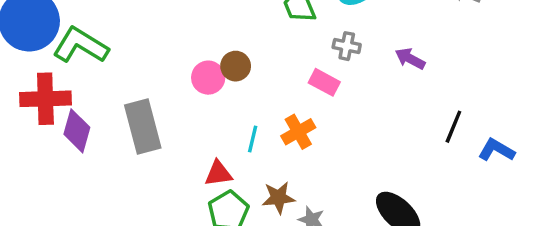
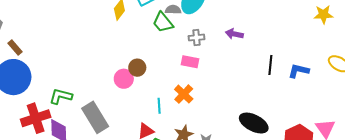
green L-shape: (81, 45) -> (61, 96), moved, size x0.7

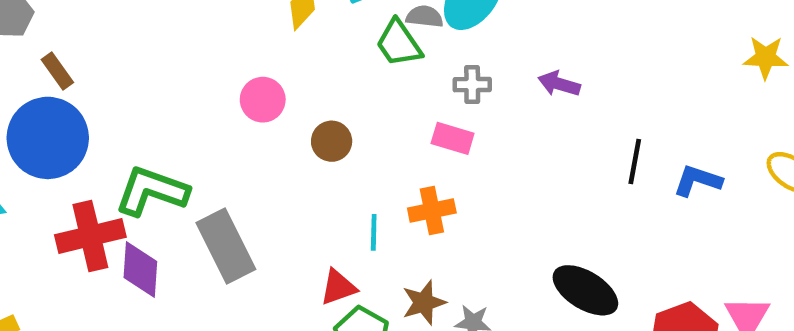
pink circle: (124, 79) -> (263, 100), moved
orange cross: (184, 94) -> (432, 211), turned 30
green L-shape: (61, 96) -> (152, 191), size x1.4

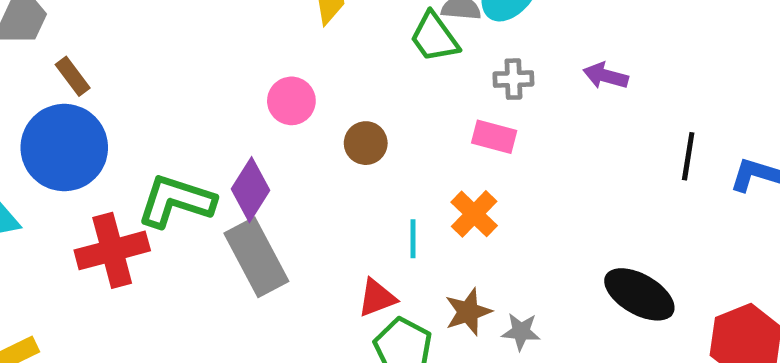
orange cross: (432, 211) -> (474, 214), turned -33
purple diamond: (140, 270) -> (251, 190), moved, turned 30

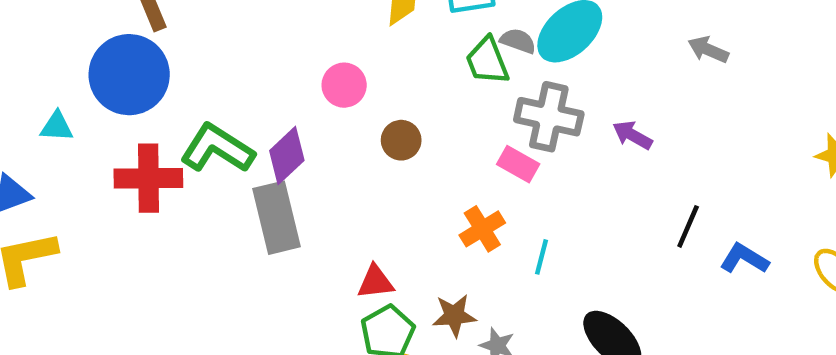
gray cross: (513, 79) -> (549, 117), size x1.8
cyan line: (413, 239) -> (542, 257), moved

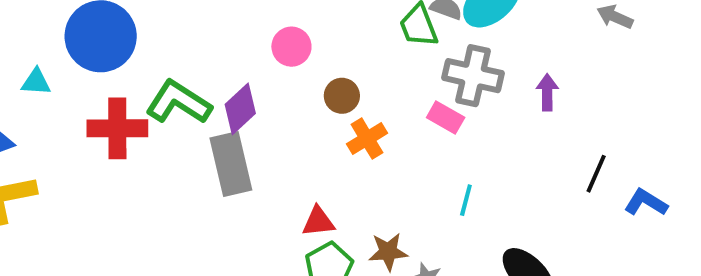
purple arrow: (632, 135) -> (547, 92), turned 60
orange cross: (482, 229) -> (367, 139), moved

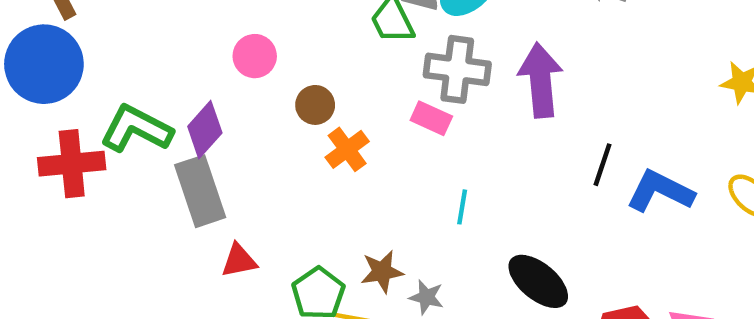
purple arrow: (547, 92) -> (540, 80), size x1.8
blue L-shape: (646, 202) -> (660, 191), size x1.4
red triangle: (318, 221) -> (239, 261), moved

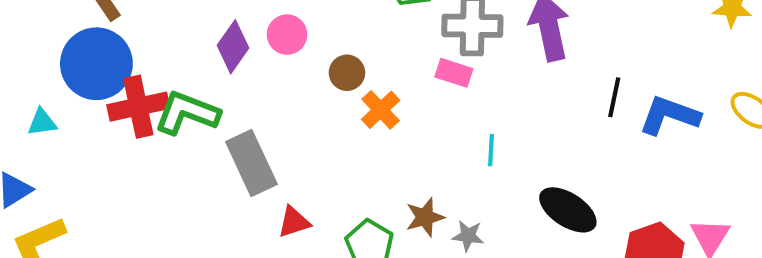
purple diamond: (205, 130) -> (233, 47), moved
red cross: (72, 164) -> (138, 107), moved

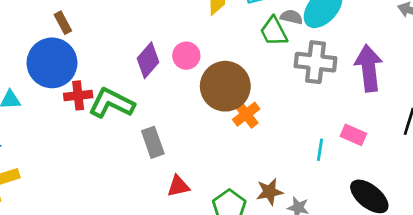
brown circle: (347, 73) -> (225, 86), size x2.0
pink rectangle: (454, 73) -> (353, 135), moved
red cross: (138, 107) -> (78, 95), size x0.7
gray rectangle: (251, 163) -> (153, 142), size x0.7

